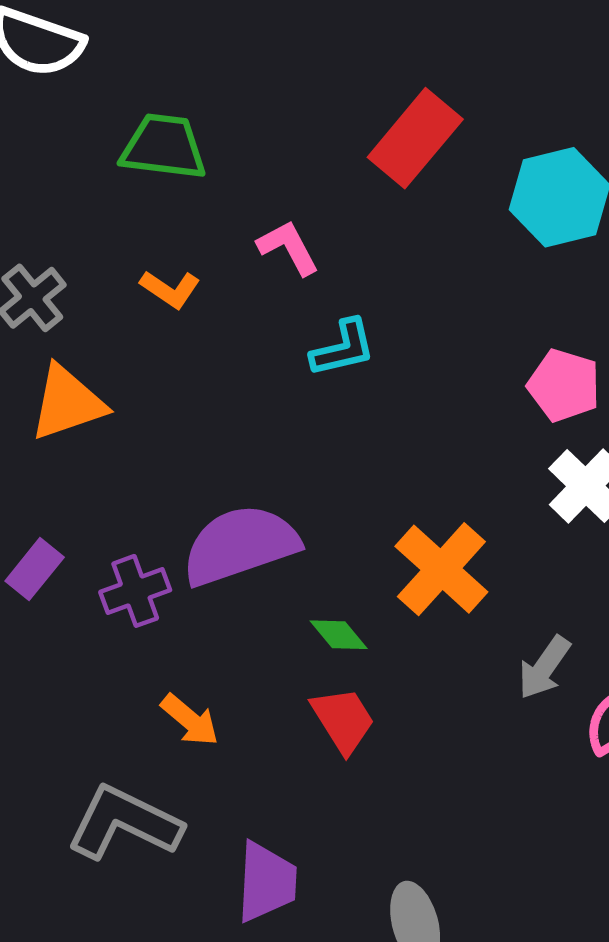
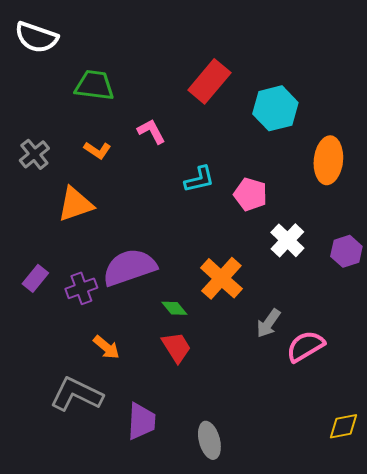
cyan L-shape: (343, 348) -> (199, 179), moved
pink pentagon: (564, 385) -> (250, 194), moved
orange triangle: (67, 403) -> (75, 204), moved

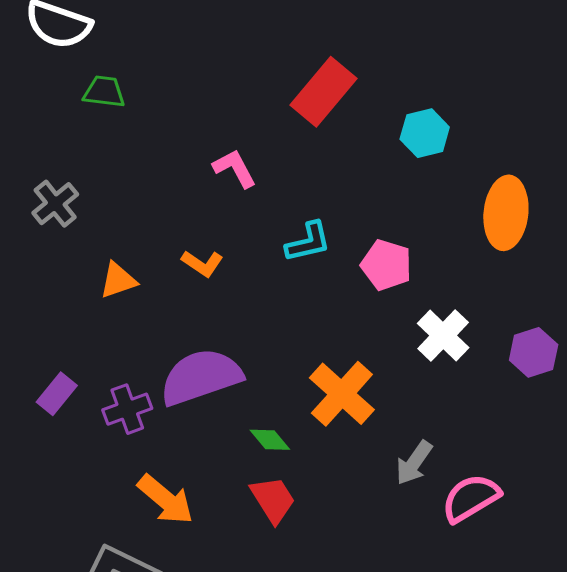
green trapezoid: (94, 85) -> (104, 92), moved, size x0.7
cyan hexagon: (275, 108) -> (425, 133), size x0.7
orange L-shape: (97, 150) -> (202, 263), moved
orange triangle: (75, 204) -> (118, 280), size x0.7
orange arrow: (106, 347) -> (166, 500), size x1.4

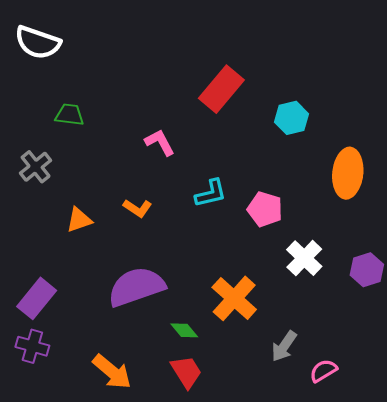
green trapezoid: (104, 92) -> (70, 115), moved
purple rectangle: (57, 394) -> (37, 298), size x1.4
purple cross: (127, 409) -> (32, 346), moved, turned 36
pink semicircle: (471, 498) -> (323, 371), size x0.7

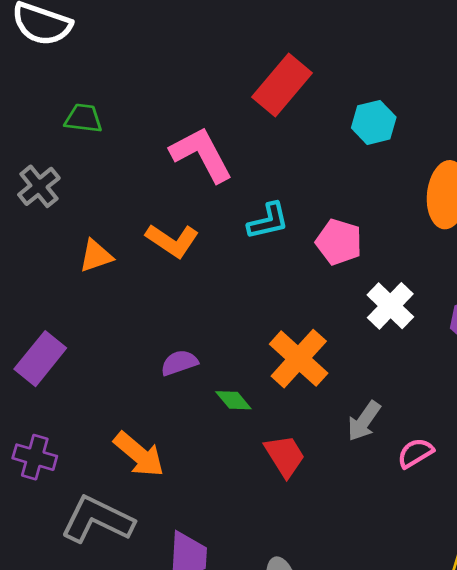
pink L-shape: (160, 142) -> (201, 154), size x1.6
orange L-shape: (137, 208) -> (172, 241), size x1.4
purple semicircle: (136, 287) -> (179, 363), moved, size x0.5
purple cross: (32, 346) -> (35, 457), moved
red trapezoid: (186, 372) -> (285, 456), moved

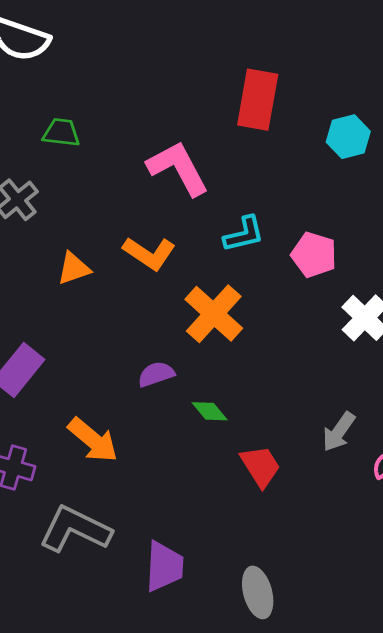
red rectangle: (282, 85) -> (258, 100), turned -30
orange cross: (299, 359) -> (214, 314), moved
orange arrow: (139, 454) -> (93, 440), moved

